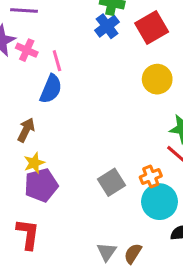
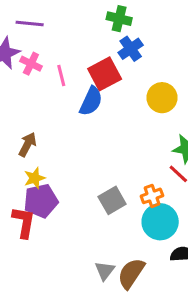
blue cross: (107, 26) -> (131, 49), moved
red square: (152, 28) -> (105, 74), moved
blue semicircle: (51, 89) -> (91, 101), moved
red L-shape: (28, 234) -> (24, 222), moved
brown semicircle: (133, 254) -> (131, 273), size x1.5

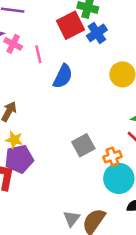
red square: (105, 74) -> (71, 25), moved
yellow star: (35, 178) -> (14, 140), turned 30
gray square: (112, 200) -> (83, 145), moved

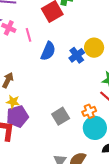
blue cross: (97, 33) -> (77, 55), moved
gray square: (83, 145) -> (61, 116), moved

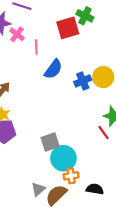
orange cross: (89, 111) -> (71, 176), moved
cyan circle: (95, 128) -> (63, 158), moved

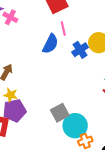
pink line: (36, 47) -> (63, 29), moved

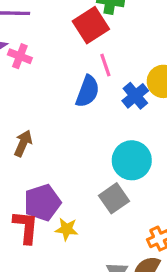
yellow star: (11, 95) -> (67, 229), moved
cyan circle: (75, 126) -> (132, 160), moved

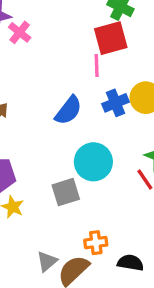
red square: (91, 25) -> (111, 38), moved
blue semicircle: (88, 91) -> (68, 110), moved

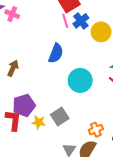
blue cross: (116, 103) -> (81, 21), moved
gray square: (66, 192) -> (60, 116), moved

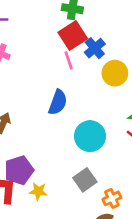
blue cross: (81, 21) -> (95, 48), moved
gray square: (60, 116) -> (85, 180), moved

